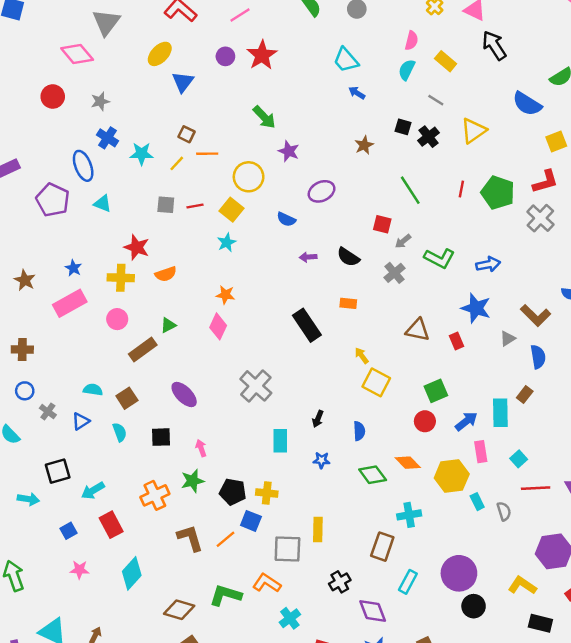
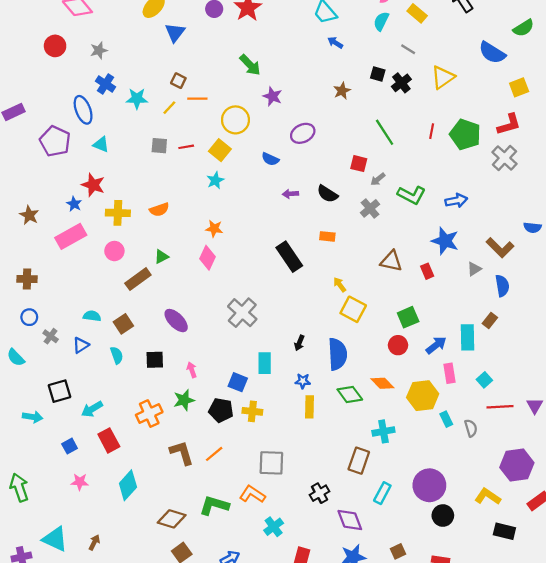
red star: (137, 247) -> (93, 185), moved
blue semicircle: (359, 431) -> (337, 354), size x1.8
blue square: (251, 521) -> (238, 382), moved
yellow rectangle: (318, 530) -> (309, 407), moved

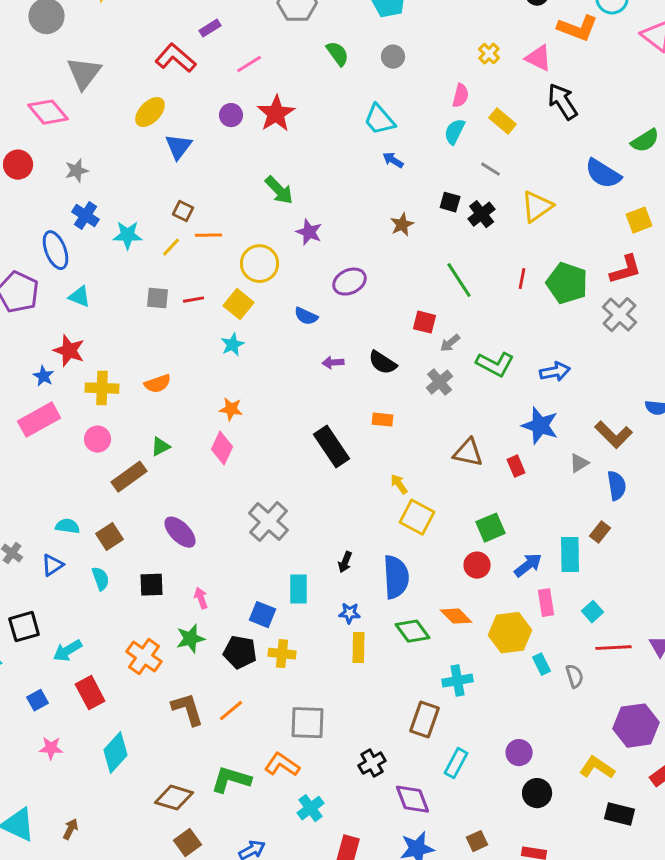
orange cross: (149, 414) -> (144, 657), turned -30
purple circle: (429, 485) -> (519, 753), size x0.6

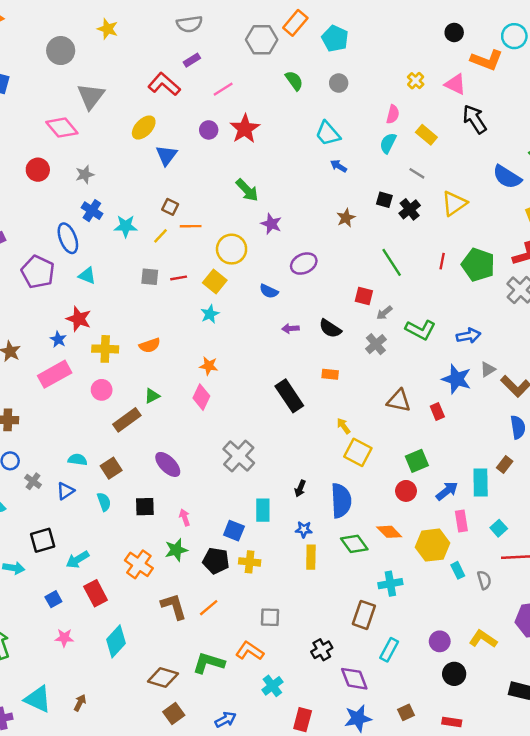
gray triangle: (579, 463) -> (488, 369), moved
gray square: (308, 723) -> (270, 617), size x0.7
yellow L-shape: (597, 768) -> (483, 639), moved

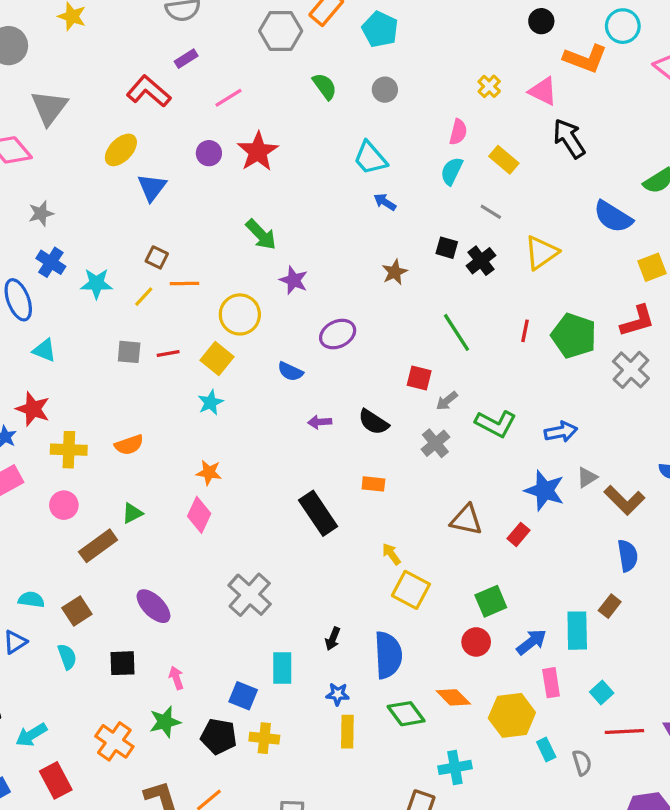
red rectangle: (437, 412) -> (518, 534), turned 63

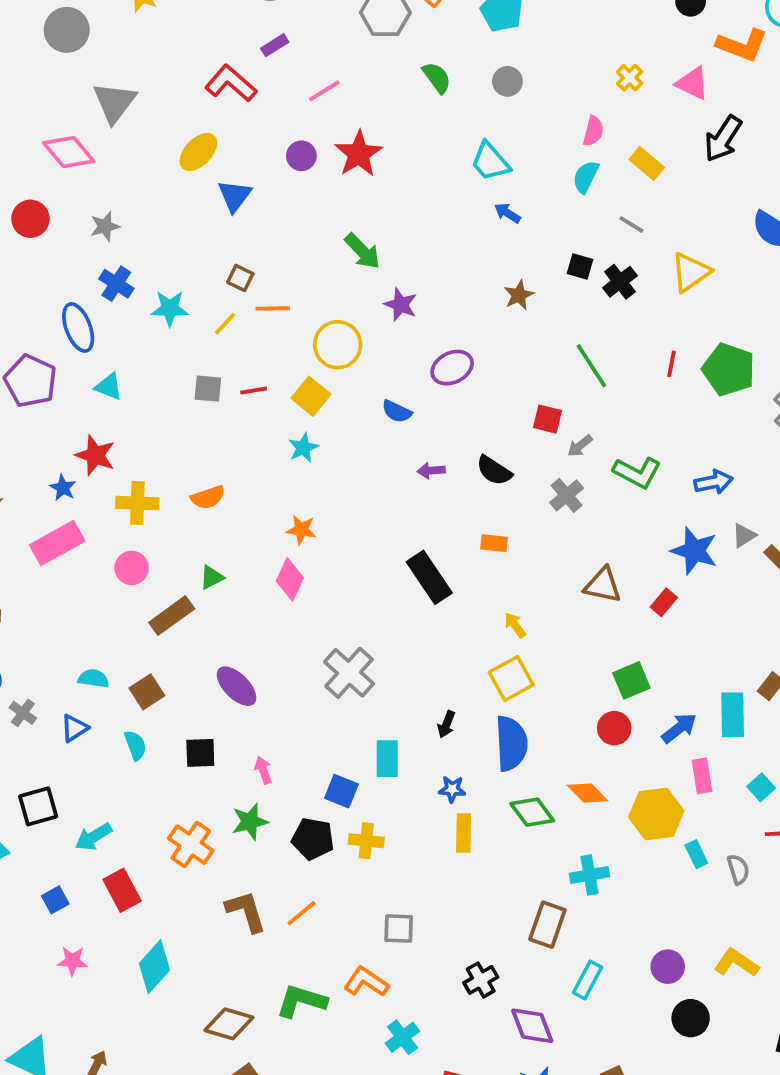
black arrow: (569, 138) -> (723, 139), turned -114
yellow square: (411, 590) -> (511, 679), moved, turned 33

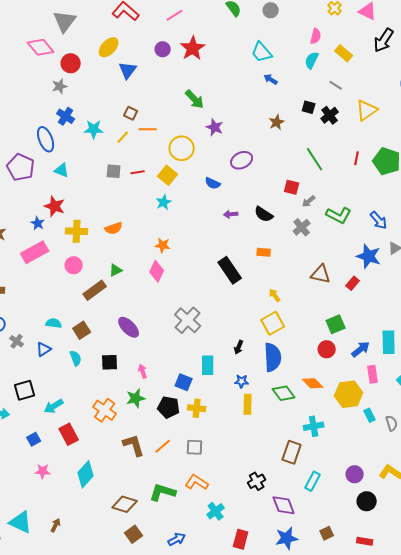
red circle: (30, 219) -> (71, 63), moved
blue arrow: (713, 482) -> (379, 220), turned 60
gray square: (399, 928) -> (195, 447), moved

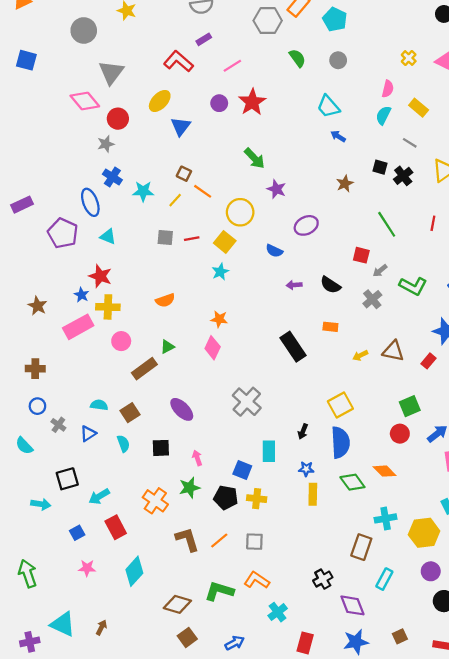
orange line: (148, 129) -> (203, 191), turned 36
yellow cross: (77, 231) -> (108, 307), moved
yellow arrow: (275, 295) -> (360, 355), moved, turned -80
yellow hexagon: (349, 394) -> (424, 533), moved

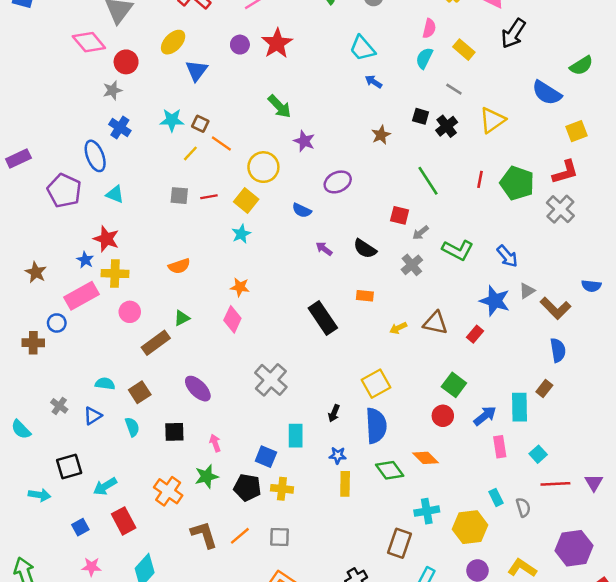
cyan star: (143, 191) -> (172, 120), moved
purple arrow: (294, 285) -> (324, 249), turned 40
blue circle: (37, 406) -> (57, 323), moved
green square: (410, 406) -> (454, 385), turned -30

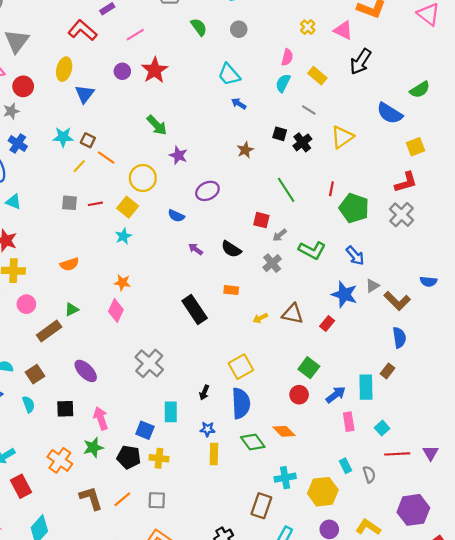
yellow ellipse: (173, 42) -> (64, 69), turned -30
green pentagon: (517, 183) -> (354, 208), moved
pink arrow: (215, 443) -> (101, 418), size x1.5

